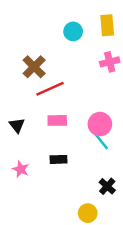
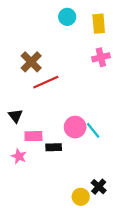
cyan circle: (73, 31) -> (67, 17), moved
pink rectangle: (57, 120) -> (33, 136), moved
pink circle: (100, 124) -> (75, 127), moved
black cross: (107, 186) -> (99, 187), moved

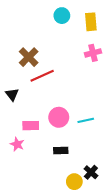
black triangle: (15, 116) -> (12, 94), moved
pink circle: (75, 127) -> (59, 117), moved
cyan line: (93, 130) -> (86, 120), turned -63
black rectangle: (54, 147) -> (61, 150), moved

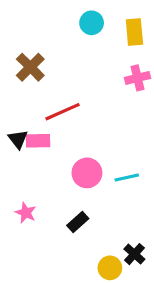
brown cross: (29, 57) -> (30, 67), moved
pink rectangle: (31, 126) -> (38, 141), moved
black rectangle: (61, 150) -> (78, 222), moved, turned -40

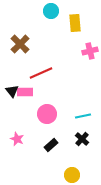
cyan circle: (92, 23) -> (51, 11), moved
yellow rectangle: (134, 32) -> (75, 23), moved
pink circle: (87, 173) -> (47, 114), moved
black cross: (134, 254) -> (82, 139), moved

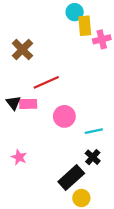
cyan circle: (51, 11) -> (75, 12), moved
pink cross: (90, 51) -> (102, 39), moved
pink circle: (47, 114) -> (64, 116), moved
black rectangle: (51, 145) -> (71, 178), moved, size x1.6

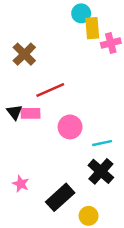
pink star: (19, 157) -> (21, 184), moved
black cross: (93, 157) -> (101, 171), size x1.5
black rectangle: (71, 178) -> (60, 197), moved

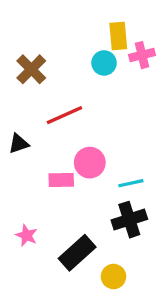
cyan circle: (81, 13) -> (104, 63), moved
black triangle: (14, 112) -> (19, 144), turned 49
pink rectangle: (31, 113) -> (61, 180), moved
black cross: (101, 171) -> (129, 220), turned 30

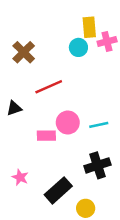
cyan line: (131, 183) -> (99, 125), moved

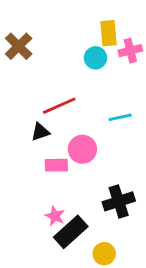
brown cross: (24, 52) -> (19, 46), moved
black triangle: (14, 108) -> (40, 132), moved
cyan line: (99, 125) -> (120, 117), moved
pink star: (20, 177) -> (55, 216), moved

